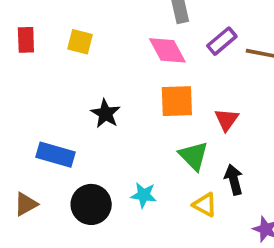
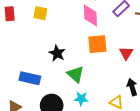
pink diamond: (167, 50) -> (90, 16), turned 30
green triangle: (194, 156) -> (76, 74), moved

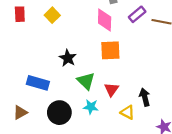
yellow square: (40, 13) -> (52, 15), turned 32
red triangle: (126, 53) -> (111, 90), moved

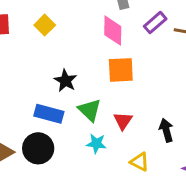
blue rectangle: (38, 83) -> (49, 114), moved
yellow triangle: (128, 112) -> (140, 162), moved
black circle: (59, 113) -> (38, 148), moved

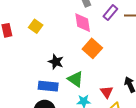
orange square: (121, 70) -> (92, 48), turned -36
red triangle: (123, 121) -> (107, 92), moved

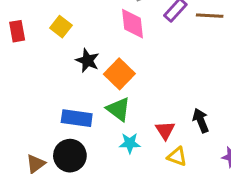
orange square: (92, 48) -> (119, 74), moved
black star: (56, 62) -> (87, 61), moved

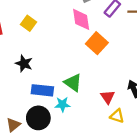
black star: (87, 61) -> (24, 63), moved
orange square: (119, 74) -> (97, 43), moved
cyan star: (130, 143) -> (62, 104), moved

